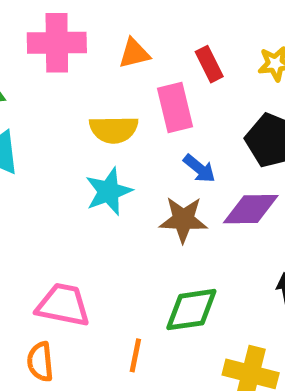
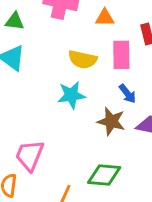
pink trapezoid: (63, 305) -> (30, 155), turned -92

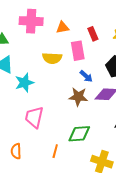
cyan star: (71, 95) -> (24, 83), moved
pink trapezoid: (30, 155) -> (34, 117), moved

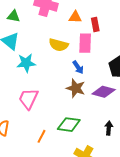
red rectangle: (93, 34) -> (95, 25), moved
blue arrow: (86, 76) -> (78, 67), moved

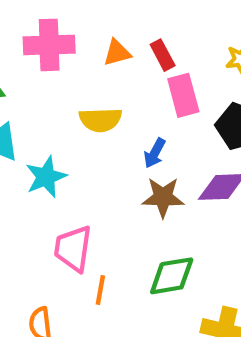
pink rectangle: (85, 43) -> (183, 95), moved
blue arrow: (78, 67) -> (155, 153), turned 80
orange line: (42, 136) -> (100, 290), moved

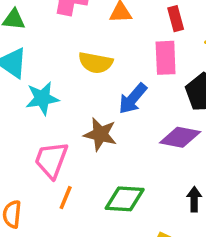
red rectangle: (163, 55) -> (176, 19), moved
blue arrow: (155, 153) -> (133, 99), size x1.4
brown star: (163, 197) -> (100, 134), moved

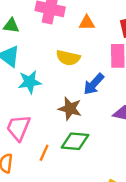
pink trapezoid: (51, 160) -> (18, 128), moved
green diamond: (125, 199) -> (75, 141), moved

